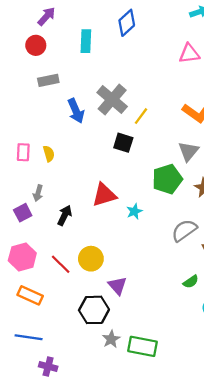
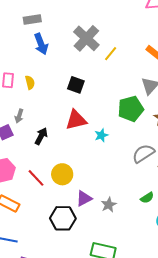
blue arrow: (76, 111) -> (41, 44), moved
black square: (123, 143) -> (76, 85), moved
purple triangle: (117, 286) -> (84, 198), turned 42
gray star: (111, 339) -> (109, 205), moved

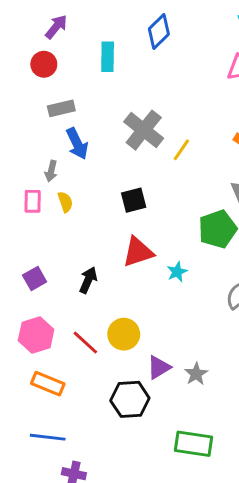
black square: (76, 85) -> (134, 200), turned -30
gray arrow: (19, 116) -> (51, 171), moved

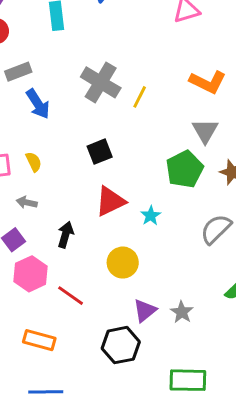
gray arrow: (51, 171) -> (27, 203), moved, turned 96
yellow circle: (124, 334) -> (123, 263), moved
pink hexagon: (36, 335) -> (30, 274), moved

